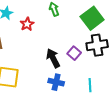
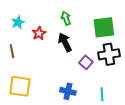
green square: (92, 18) -> (104, 27), turned 30
black arrow: (53, 58) -> (65, 42), moved

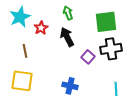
cyan star: (18, 22) -> (20, 17), size x1.5
brown line: (12, 51) -> (25, 51), moved
cyan line: (102, 94) -> (116, 89), moved

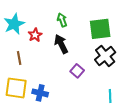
black cross: (111, 49) -> (105, 56), turned -30
purple square: (88, 57) -> (77, 71), moved
blue cross: (70, 86) -> (40, 93), moved

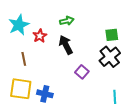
green arrow: (62, 20) -> (67, 21), turned 96
green square: (100, 29) -> (112, 35), moved, size x0.6

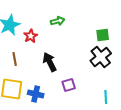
black arrow: (66, 45) -> (50, 62), moved
purple square: (82, 72) -> (69, 85), moved, turned 32

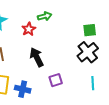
red star: (31, 36) -> (29, 29), moved
cyan line: (106, 97) -> (93, 83), moved

